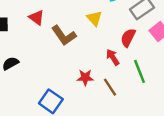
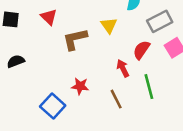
brown L-shape: (64, 35) -> (75, 39), turned 105
red star: (85, 78) -> (80, 86), moved

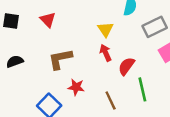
brown L-shape: (75, 39) -> (60, 59), moved
red semicircle: (141, 50) -> (126, 66), moved
red arrow: (123, 68) -> (106, 53), moved

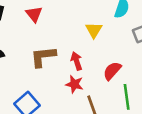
red arrow: (106, 53) -> (77, 61), moved
red star: (76, 87) -> (74, 84), moved

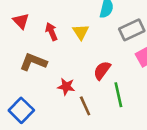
brown L-shape: (43, 57) -> (33, 62), turned 32
red arrow: (77, 61) -> (51, 32), moved

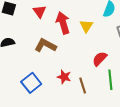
red arrow: (51, 32) -> (63, 23), size x1.5
red star: (66, 87) -> (64, 77), moved

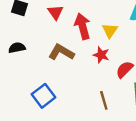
red star: (64, 77) -> (101, 55), moved

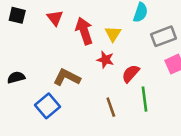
black semicircle: (17, 48) -> (16, 77), moved
brown L-shape: (61, 52) -> (67, 77), moved

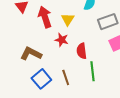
red semicircle: (131, 74) -> (82, 51), turned -49
blue square: (48, 106) -> (41, 79), moved

